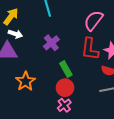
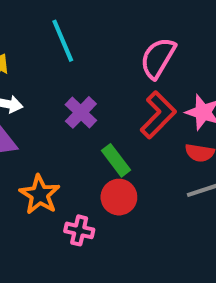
red L-shape: (90, 49) -> (158, 115), turned -135
pink cross: (64, 105) -> (79, 230), moved, turned -32

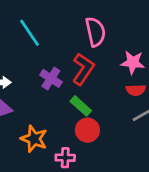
pink semicircle: (158, 58) -> (95, 32), turned 148
red L-shape: (158, 115) -> (83, 69), moved

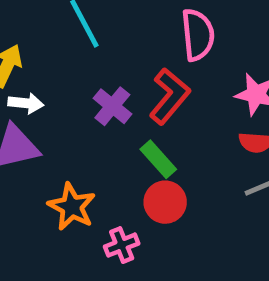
pink cross: (65, 158) -> (122, 245), turned -30

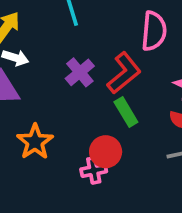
green rectangle: (158, 159) -> (126, 112), moved
pink cross: (122, 245) -> (94, 170), moved

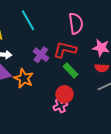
red L-shape: (124, 73) -> (65, 50), turned -115
orange star: (35, 142) -> (24, 78), moved

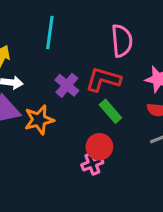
cyan line: (28, 20) -> (50, 32), turned 35
orange star: (24, 78) -> (39, 120), turned 30

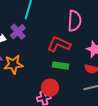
purple cross: (67, 85) -> (18, 32), moved
green rectangle: (110, 111) -> (61, 66), turned -49

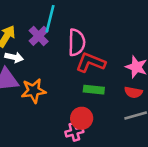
pink semicircle: (75, 21) -> (77, 42), moved
purple cross: (18, 32) -> (39, 36), moved

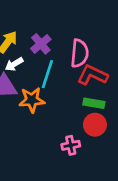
cyan line: (50, 19) -> (47, 74), moved
white arrow: (14, 57) -> (14, 64), turned 132
red circle: (82, 118) -> (95, 125), moved

